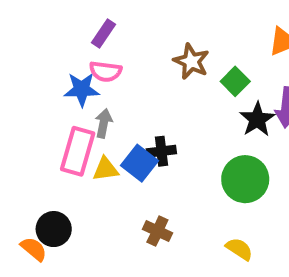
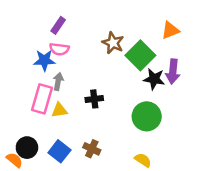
green square: (235, 81) -> (140, 55), size x1.6
black star: (257, 119) -> (154, 79), turned -30
blue square: (139, 163) -> (59, 151), moved

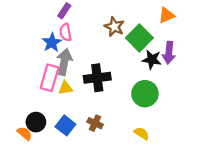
pink semicircle: (59, 49) -> (65, 32), turned 72
blue star: (44, 60) -> (52, 43), turned -30
gray arrow: (58, 81) -> (64, 62), size x1.6
black cross: (94, 99) -> (97, 78), size x1.6

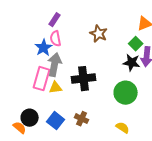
green square: (139, 38) -> (136, 44), moved, size x0.6

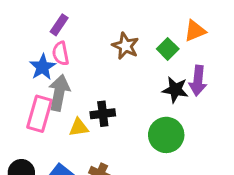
green square: (136, 44) -> (168, 49), moved
black cross: (84, 79) -> (103, 114), size x0.7
yellow triangle: (56, 88) -> (79, 127), moved

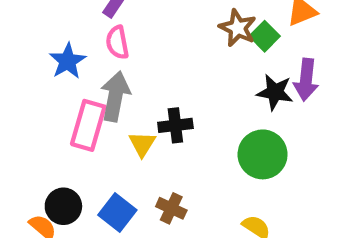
brown star: (125, 46) -> (238, 28), moved
blue star: (43, 67) -> (68, 61), moved
yellow triangle: (79, 127) -> (142, 144), turned -50

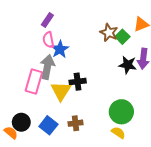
blue star: (68, 61) -> (60, 49), moved
yellow triangle: (142, 144) -> (61, 91), size x1.5
green circle: (263, 154) -> (121, 112), moved
brown cross: (171, 208) -> (76, 123), turned -32

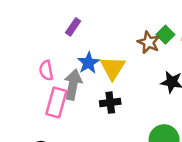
green square: (122, 37) -> (165, 35), moved
pink semicircle: (48, 40) -> (46, 70), moved
yellow triangle: (61, 91) -> (113, 68), moved

